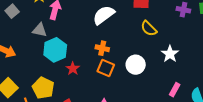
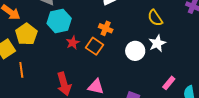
white star: (170, 54) -> (157, 43), moved
orange square: (106, 68) -> (94, 46), moved
yellow pentagon: (43, 88) -> (26, 34), moved

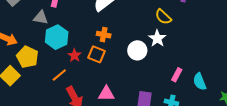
yellow semicircle: (155, 18) -> (163, 17), moved
orange line: (21, 70) -> (59, 75), moved, turned 70

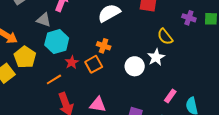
orange square: (96, 54) -> (94, 64), turned 30

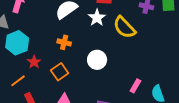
yellow semicircle: (165, 37) -> (124, 27), size x1.4
white star: (156, 57) -> (97, 18), moved
orange square: (94, 64) -> (60, 72), moved

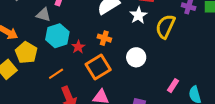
yellow semicircle: (124, 27) -> (165, 27), turned 65
red star: (34, 62) -> (78, 47), moved
orange square: (60, 72) -> (98, 67), size x1.4

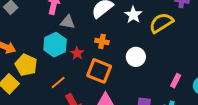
gray triangle: (43, 15) -> (68, 22), moved
yellow semicircle: (165, 27) -> (161, 23), turned 40
orange square: (98, 67) -> (99, 71), turned -30

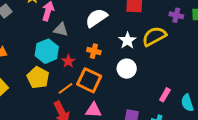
white star: (133, 15) -> (127, 41), moved
yellow pentagon: (26, 65) -> (38, 78), moved
orange line: (58, 83) -> (66, 88), moved

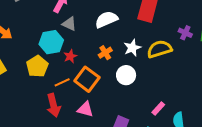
orange cross: (94, 51) -> (105, 53), moved, turned 32

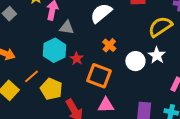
white star: (132, 48) -> (157, 55), moved
yellow pentagon: (37, 66) -> (51, 89), moved
orange line: (62, 82) -> (32, 76), moved

